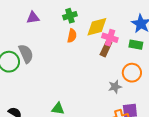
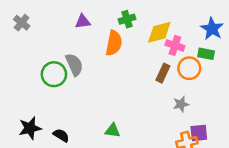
orange semicircle: (72, 36) -> (114, 43), moved, size x1.5
brown rectangle: (106, 49) -> (163, 73), moved
orange circle: (132, 73) -> (189, 68), moved

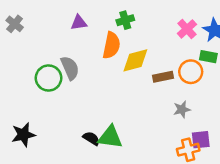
yellow diamond: (159, 32) -> (135, 60), moved
pink cross: (175, 45) -> (187, 29), moved, turned 30
brown rectangle: (163, 73) -> (163, 77), turned 54
green triangle: (113, 131) -> (110, 137), size x1.5
black semicircle: (61, 135) -> (91, 138), moved

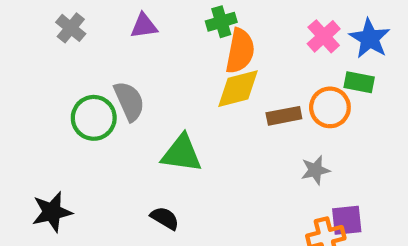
gray cross: (15, 24) -> (71, 28), moved
orange semicircle: (111, 45) -> (240, 51), moved
green triangle: (110, 137) -> (182, 153), moved

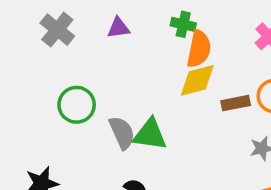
green cross: (221, 22) -> (183, 24), turned 30
gray cross: (71, 28) -> (57, 30), size x1.4
gray semicircle: (129, 101) -> (122, 133), moved

